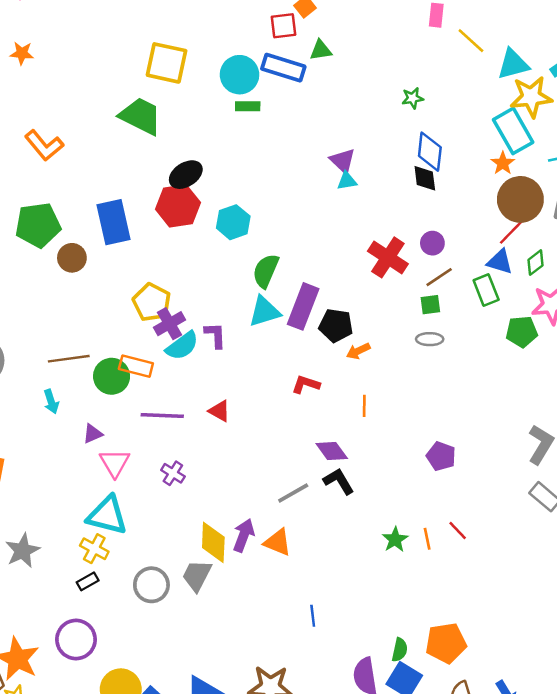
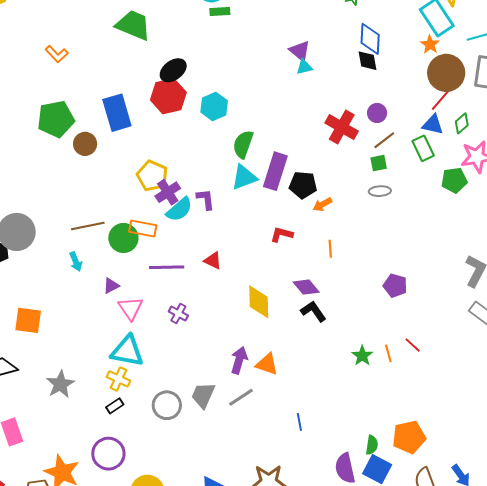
orange L-shape: (44, 145) -> (57, 54), size x0.7
gray line: (293, 493) -> (241, 397), moved
yellow diamond: (213, 542) -> (259, 302), moved

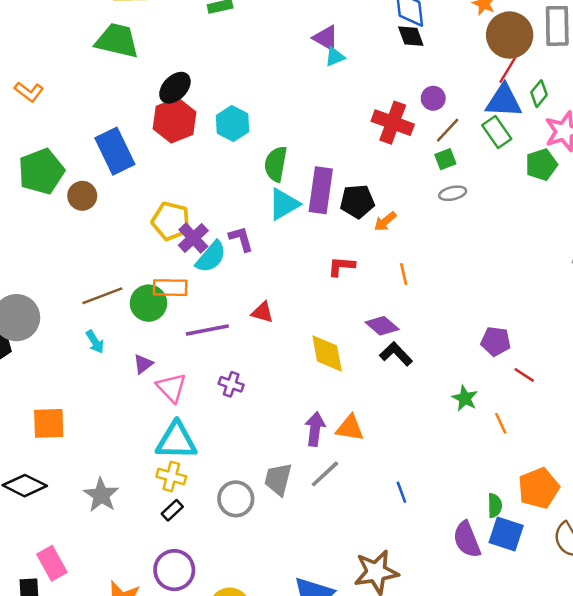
blue triangle: (433, 125) -> (504, 101), size x1.4
purple pentagon: (395, 286) -> (496, 341), moved
orange line: (388, 353) -> (501, 423), moved

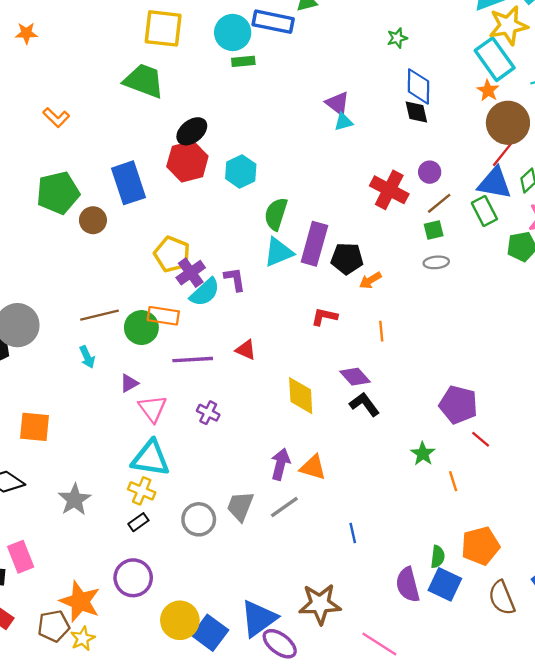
purple pentagon: (496, 341) -> (458, 405), size x1.4

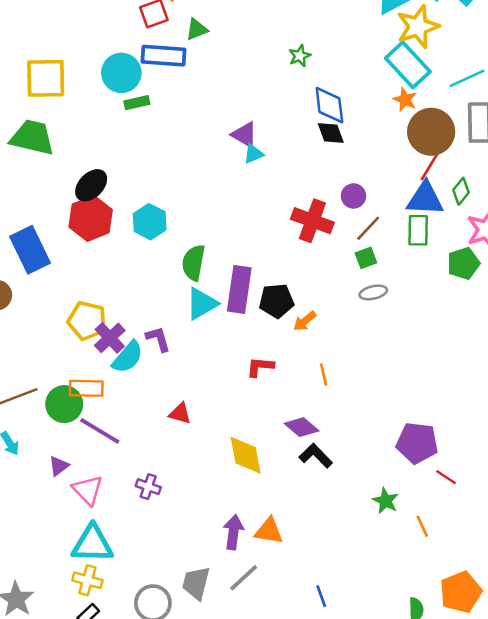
green rectangle: (484, 211) -> (418, 230), turned 36
purple line: (193, 360) -> (100, 431), moved, turned 42

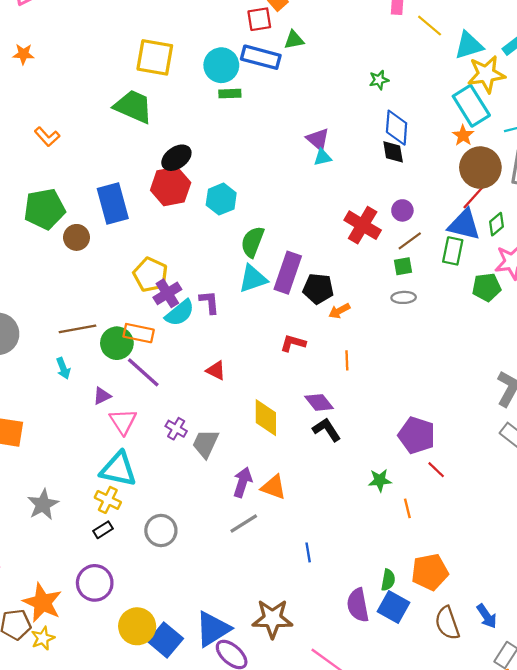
green star: (386, 501) -> (380, 480), turned 30
gray trapezoid: (196, 583) -> (205, 444), moved

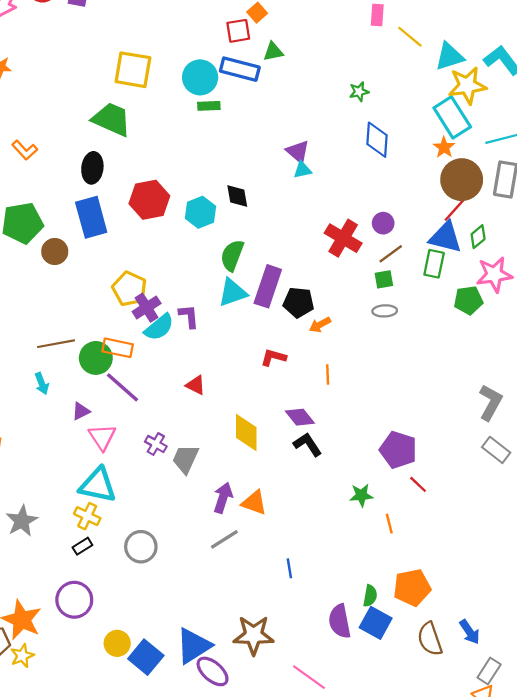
black diamond: (393, 152) -> (237, 196), moved
black ellipse: (176, 158) -> (92, 168), moved, turned -48
yellow circle: (137, 626) -> (117, 643), size x0.7

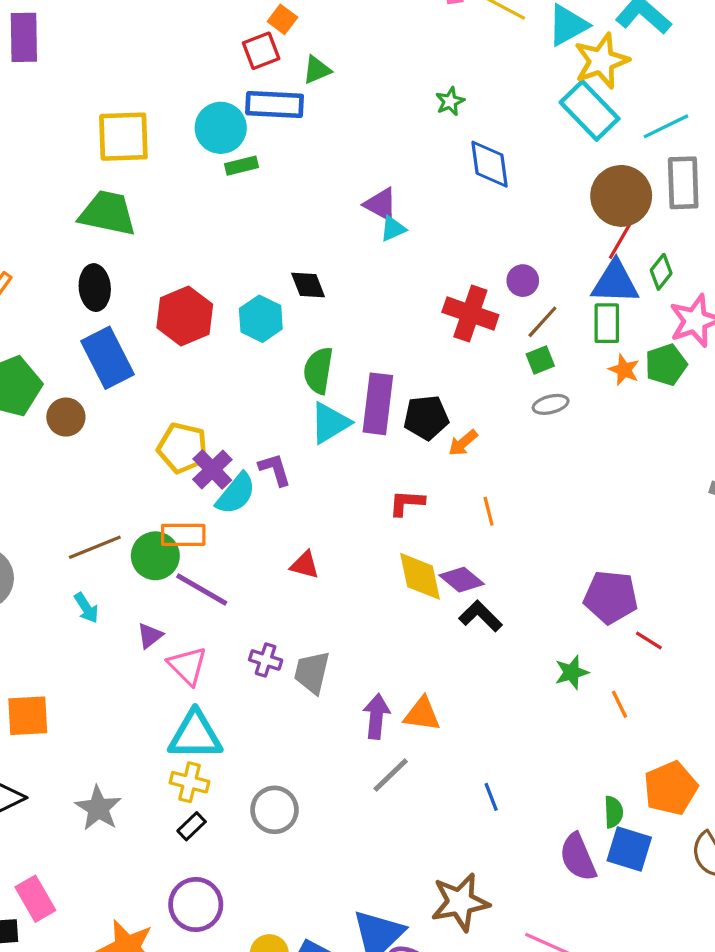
orange star: (444, 147) -> (624, 370), moved
yellow diamond: (246, 433) -> (420, 576), moved

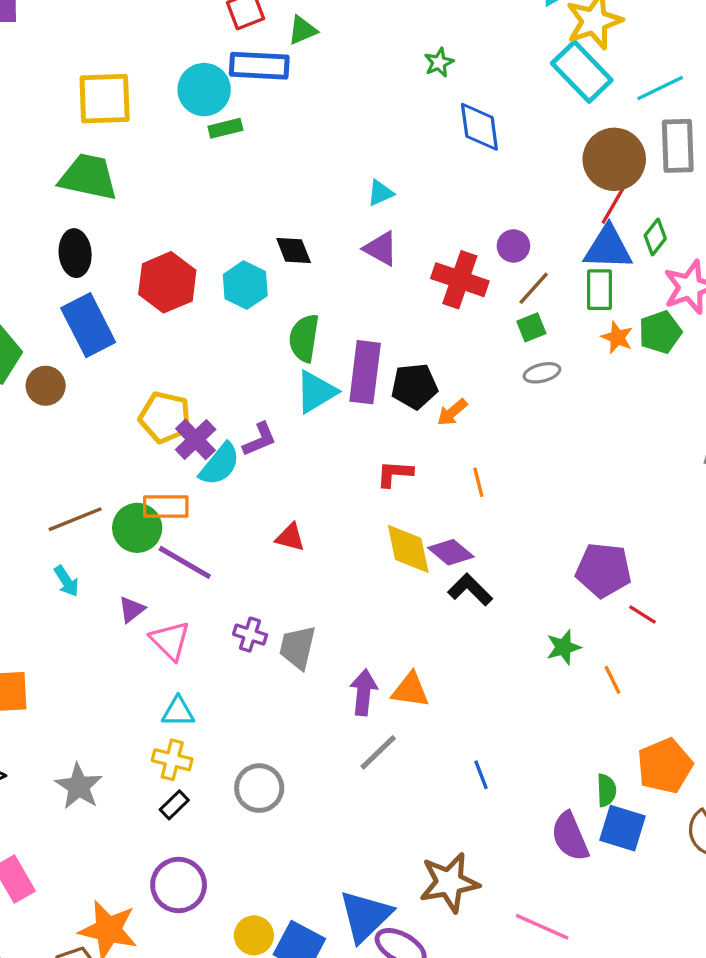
purple triangle: (381, 204) -> (381, 248), moved
purple L-shape: (275, 469) -> (260, 439), turned 84
cyan triangle: (195, 735) -> (178, 712), size x0.6

